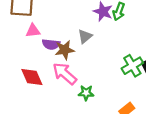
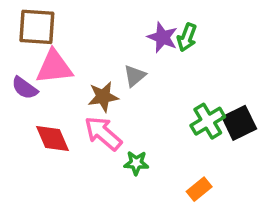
pink triangle: (33, 31) -> (54, 67), size x1.6
purple semicircle: (51, 44) -> (25, 88), moved, turned 30

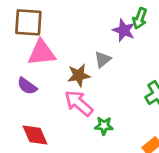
green arrow: (187, 37) -> (140, 18), moved
purple semicircle: (25, 88) -> (27, 86), moved
red diamond: (53, 139) -> (35, 135), moved

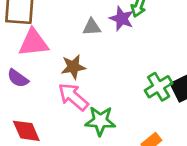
gray triangle: (103, 59) -> (92, 27), moved, turned 36
green star: (104, 126) -> (100, 121), size x1.5

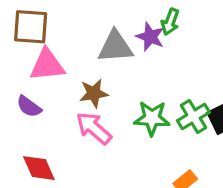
gray triangle: (92, 27) -> (115, 47), size x1.6
green star: (100, 121) -> (152, 118), moved

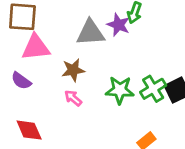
pink arrow: (94, 128) -> (73, 98), size x0.6

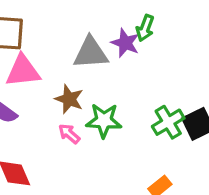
brown star: (73, 70) -> (69, 99), turned 30
green star: (120, 90) -> (104, 121), moved

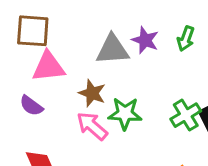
green arrow: (145, 28) -> (186, 39), moved
pink arrow: (69, 134) -> (92, 126), size x1.5

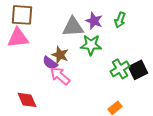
pink triangle: (48, 67) -> (18, 38), moved
purple semicircle: (31, 106) -> (50, 63), moved
green star: (125, 114) -> (91, 45), moved

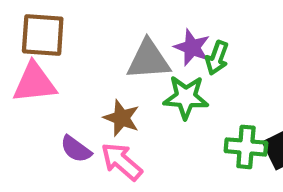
green arrow: (120, 20) -> (217, 58), moved
purple semicircle: (50, 63) -> (76, 149), moved
green cross: (120, 69) -> (246, 147), turned 36

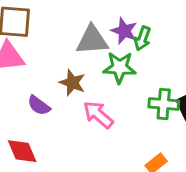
pink arrow: (122, 162) -> (98, 115), moved

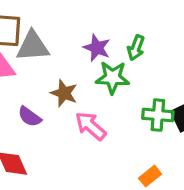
purple star: (124, 31) -> (97, 48), moved
gray triangle: (92, 40) -> (33, 46), moved

